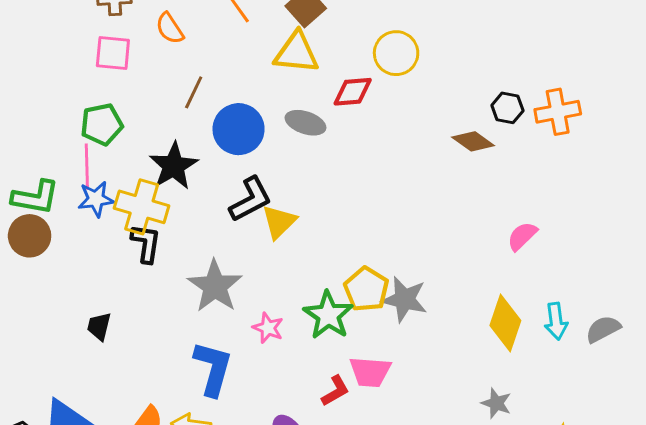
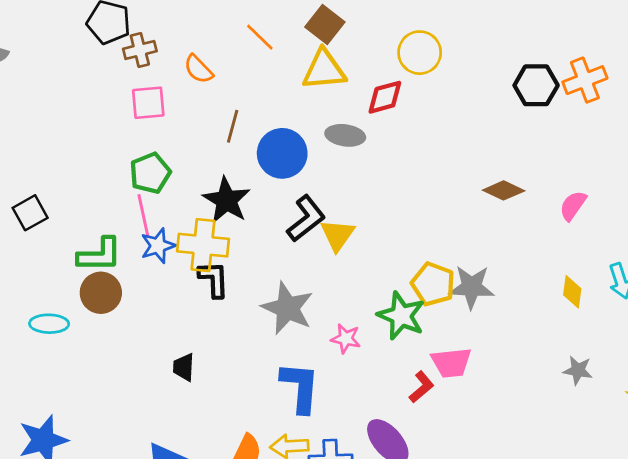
black hexagon: (507, 108) -> (536, 85), size x1.4
brown diamond: (473, 141) -> (504, 190), moved
yellow diamond: (505, 323) -> (572, 292), size x0.6

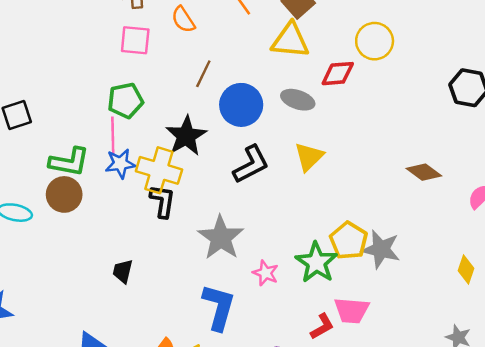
yellow triangle: (337, 235) -> (309, 157), moved

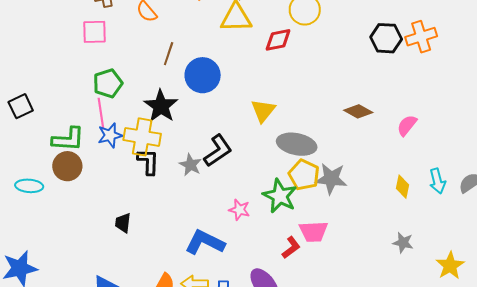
pink square: (135, 40) -> (95, 32), moved
gray ellipse: (298, 100) -> (297, 144), moved, size x1.4
black L-shape: (251, 164) -> (218, 151), moved
gray star: (221, 238) -> (190, 165), moved, size x0.6
blue L-shape: (219, 307) -> (205, 242), turned -72

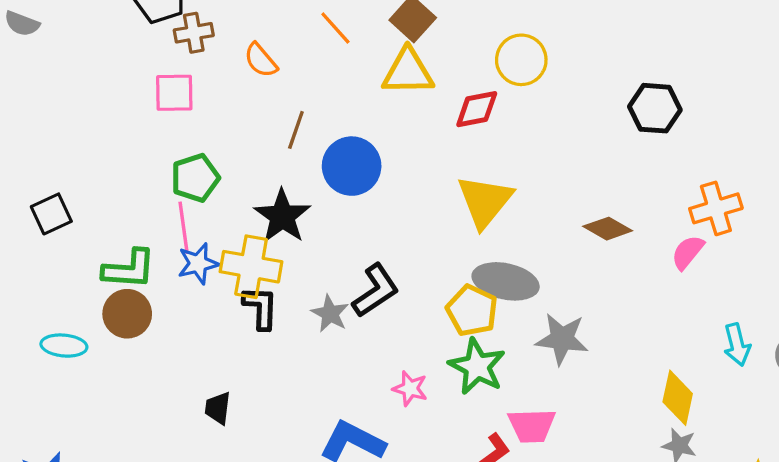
orange cross: (421, 37) -> (716, 208), moved
yellow triangle: (263, 111) -> (485, 201), moved, size x1.4
yellow pentagon: (304, 175) -> (472, 311), moved
yellow diamond: (403, 187) -> (678, 398), moved, size x1.4

